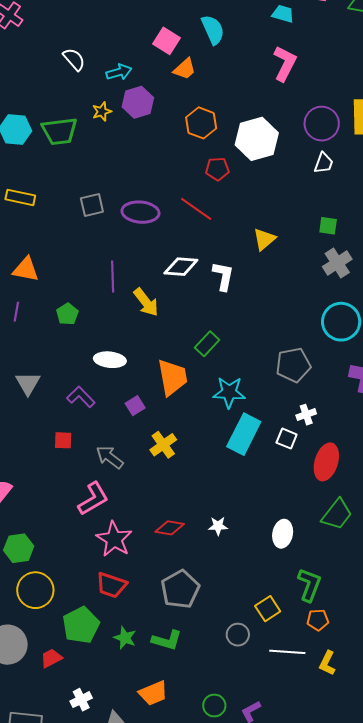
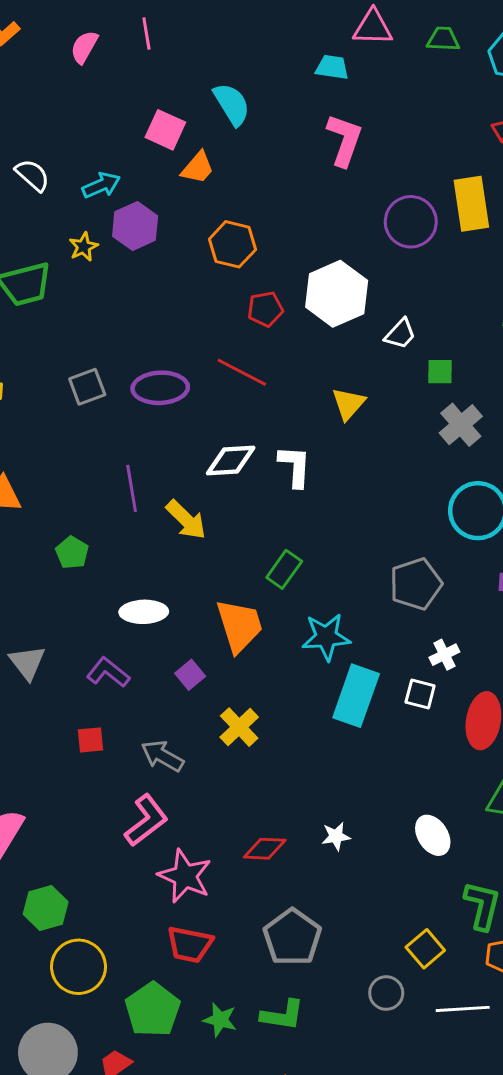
white hexagon: (257, 139) -> (337, 294), moved
white trapezoid: (324, 163) -> (400, 334), moved, turned 30
white ellipse: (283, 534) -> (433, 835), turned -36

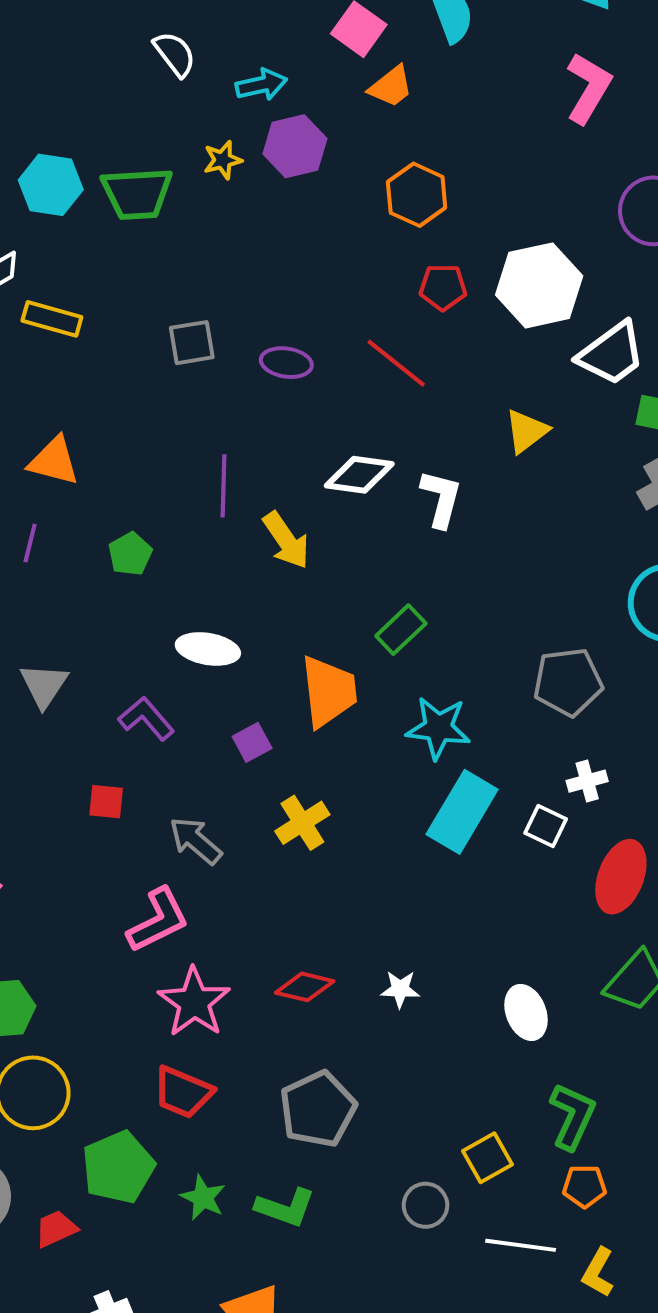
white trapezoid: (400, 334) -> (611, 354), size x1.6
purple ellipse: (160, 388) -> (286, 363), size x0.7

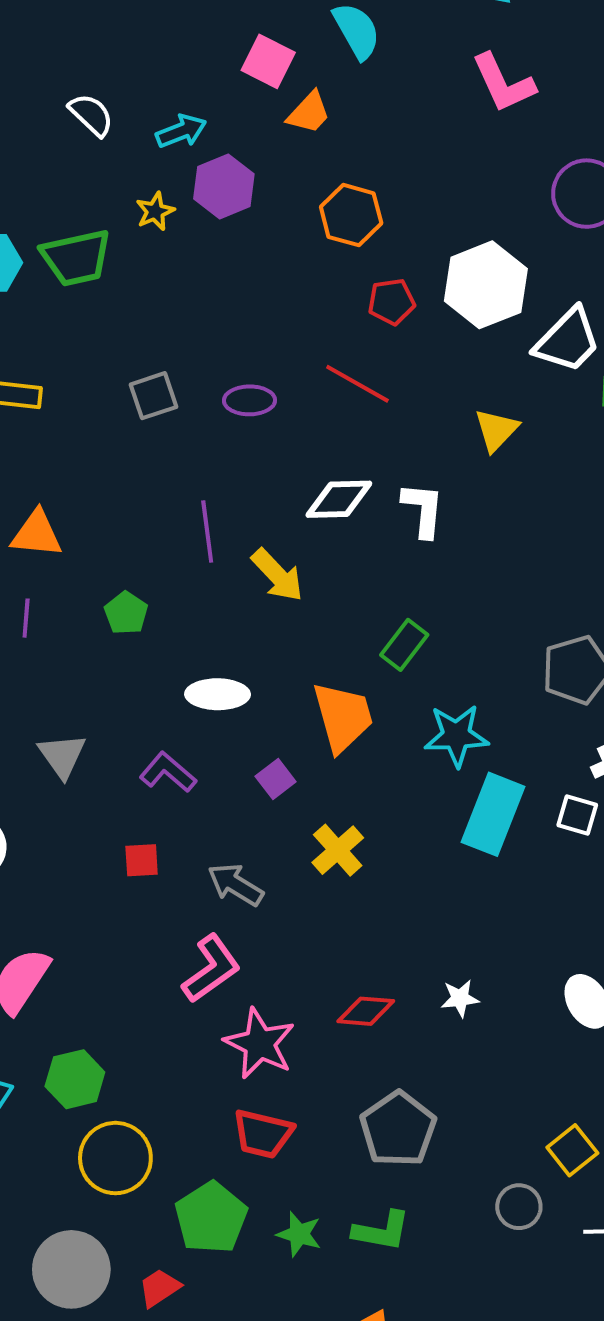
pink L-shape: (588, 88) -> (503, 83), turned 134

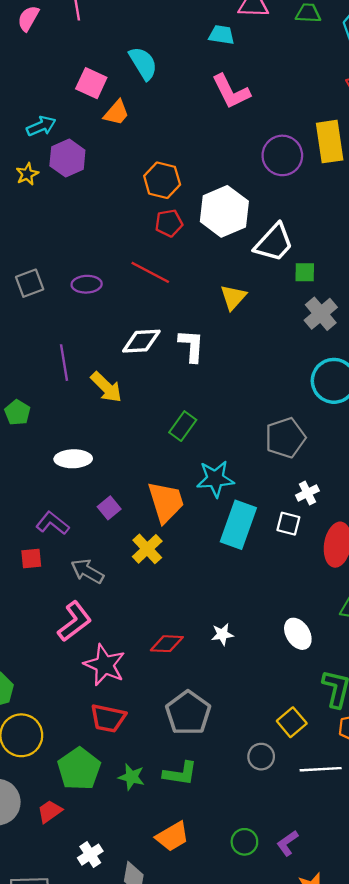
orange hexagon: (351, 215) -> (162, 180), moved
orange trapezoid: (343, 717) -> (166, 502), moved
purple L-shape: (168, 772) -> (53, 523), moved

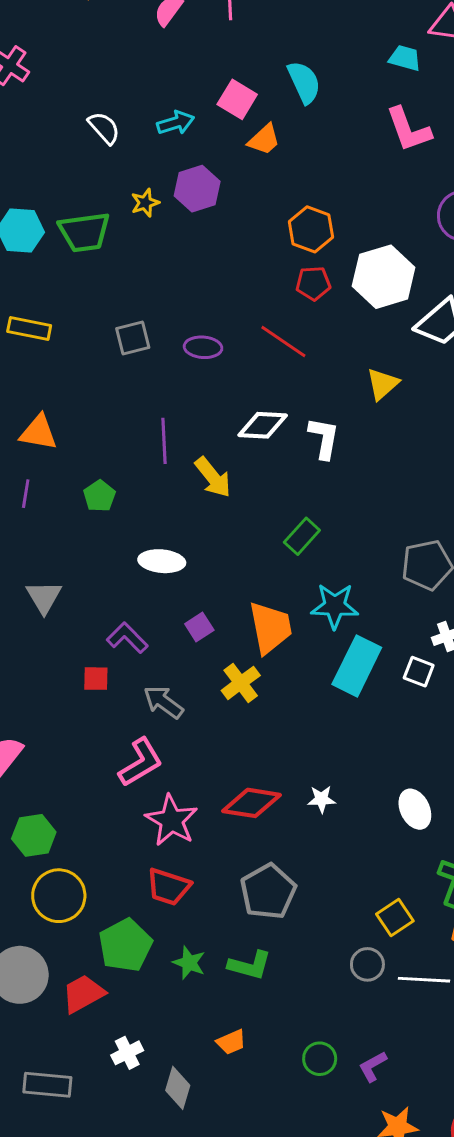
cyan arrow: (41, 126) -> (176, 123), moved
red diamond: (167, 644) -> (252, 803), size x1.4
gray circle: (261, 757) -> (367, 964), moved
red trapezoid: (50, 811) -> (83, 994), size x1.4
orange trapezoid: (172, 836) -> (231, 1042), size x0.7

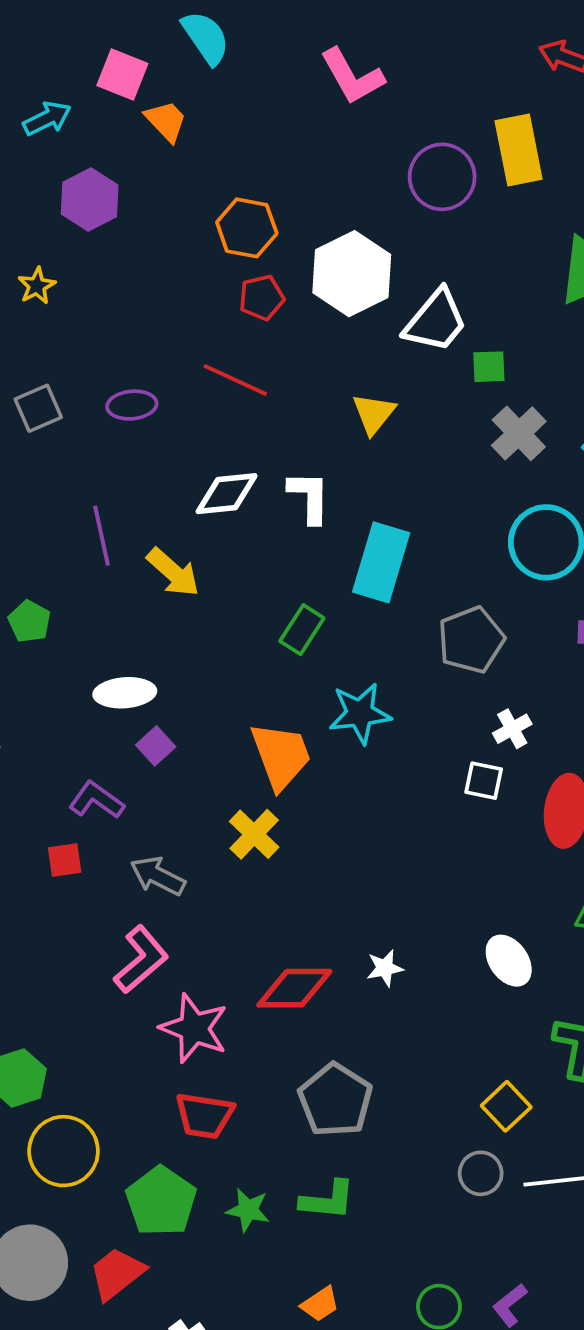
orange trapezoid: (264, 140) -> (166, 121), turned -81
yellow star: (145, 203) -> (37, 286), moved
purple square: (199, 627) -> (156, 746), moved
cyan rectangle: (357, 666) -> (381, 562), moved

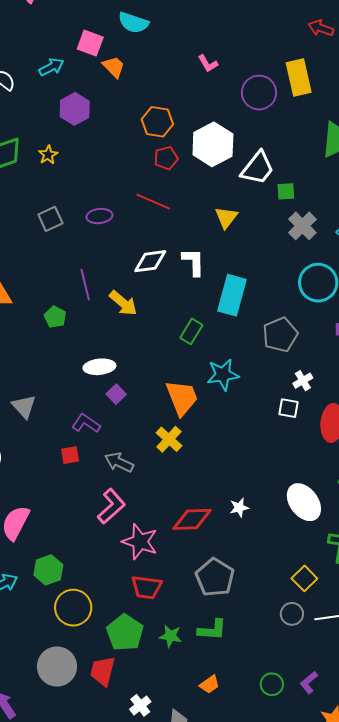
cyan semicircle: (206, 38) -> (133, 23), turned 144
pink L-shape: (352, 76) -> (208, 63), moved, size x0.6
green pentagon: (29, 621) -> (55, 317), moved
white ellipse: (509, 961) -> (304, 502), size x1.4
red trapezoid: (117, 1273) -> (103, 671), turned -36

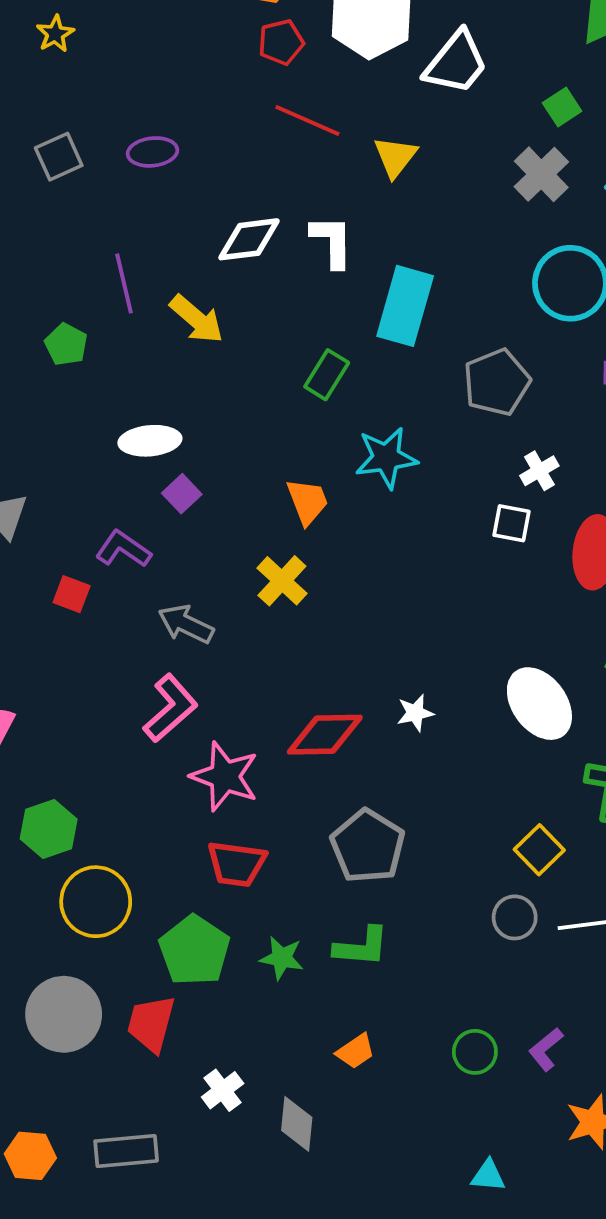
green square: (286, 191) -> (562, 107), moved, turned -30
red line: (153, 202) -> (307, 121), moved
orange trapezoid: (182, 398) -> (307, 501), size x0.7
red square: (70, 455) -> (72, 594), moved, turned 30

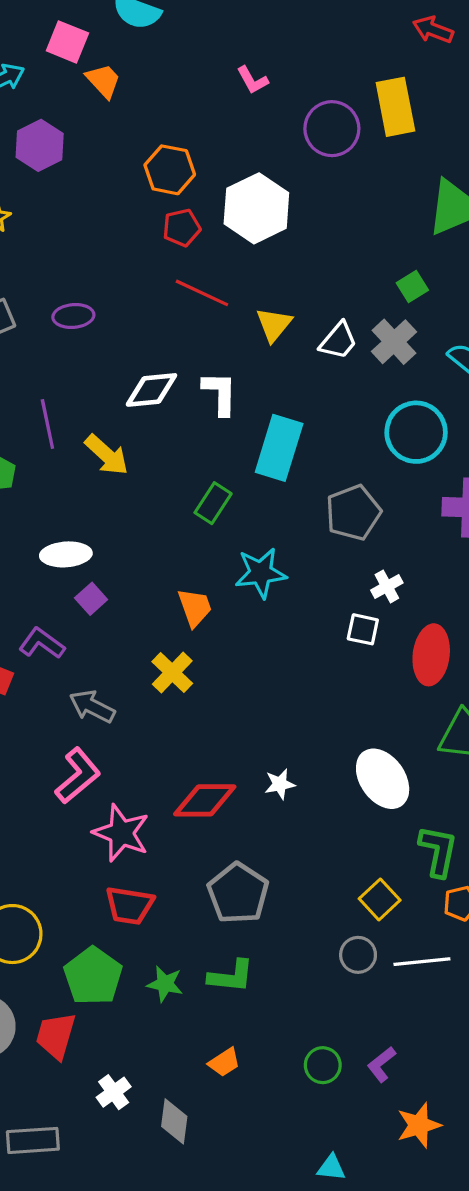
white trapezoid: (456, 63) -> (338, 341), moved, size x0.7

